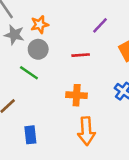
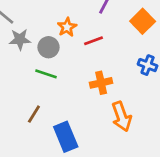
orange star: (40, 25) -> (67, 27), moved
blue rectangle: (30, 135) -> (66, 137), size x1.5

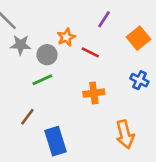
red line: (94, 41) -> (90, 52), turned 42
green line: (46, 74) -> (42, 80), turned -48
orange arrow: (122, 117) -> (125, 134), moved

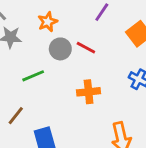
orange star: (66, 37) -> (48, 22), moved
gray circle: (47, 55) -> (60, 49), moved

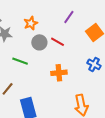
green line: (33, 76) -> (20, 61), turned 42

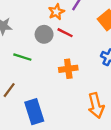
orange star: (31, 23) -> (56, 12), moved

